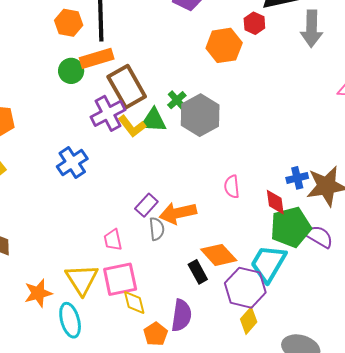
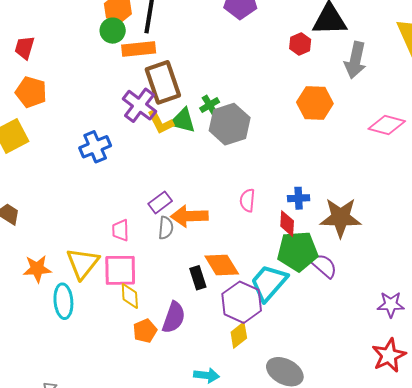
orange hexagon: (224, 45) -> (315, 103), moved
green circle: (71, 71) -> (113, 31), moved
purple cross: (108, 113) -> (139, 105), turned -36
blue cross: (297, 178) -> (299, 198), moved

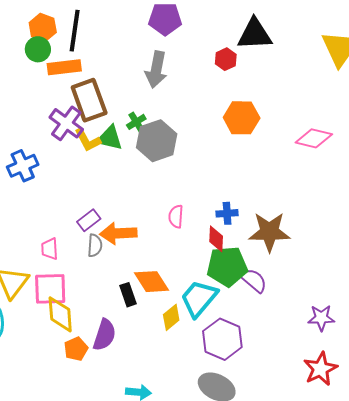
gray arrow: (355, 60) -> (156, 70), moved
yellow diamond: (130, 296) -> (60, 314), size x1.4
purple hexagon: (242, 302) -> (222, 339), moved
yellow diamond: (239, 335) -> (171, 317), moved

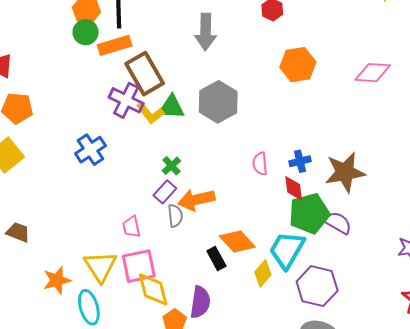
green cross: (136, 122) -> (171, 166), moved
pink semicircle: (176, 216) -> (260, 164), moved

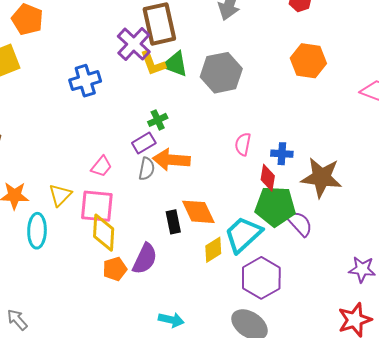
pink trapezoid: (131, 227) -> (101, 166), turned -145
yellow triangle: (100, 266) -> (60, 195), size x0.7

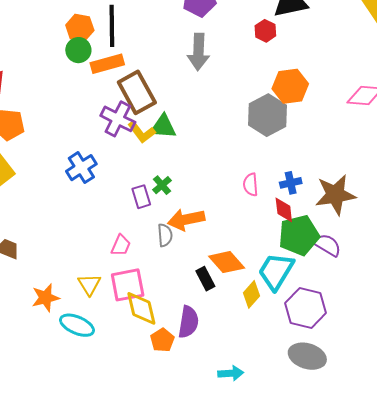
gray hexagon: (221, 73) -> (267, 115), moved
purple rectangle: (144, 143) -> (141, 197), moved, turned -60
cyan ellipse: (37, 231) -> (77, 325), turned -52

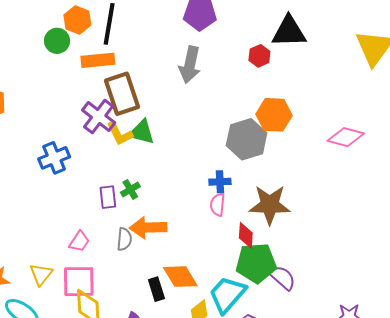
green circle: (78, 50) -> (57, 41), moved
blue cross: (291, 183) -> (220, 182), moved
brown star: (335, 195) -> (270, 205), moved

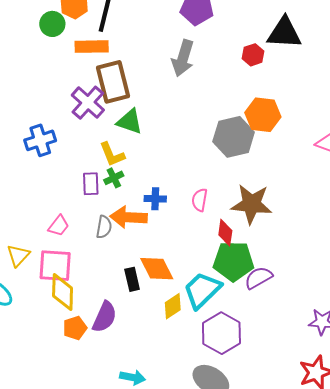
yellow L-shape: (120, 134) -> (112, 154), moved
blue cross: (220, 182) -> (155, 199), moved
purple semicircle: (282, 278) -> (258, 278), turned -76

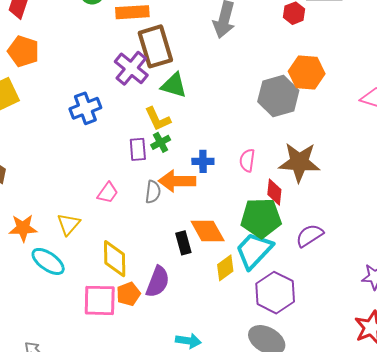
green pentagon: (233, 261) -> (261, 218), moved
pink square: (55, 266) -> (100, 300), moved

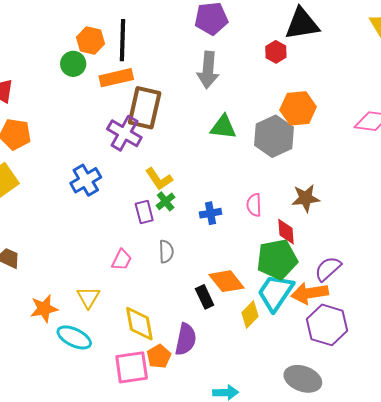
brown rectangle: (155, 46) -> (145, 108), turned 39
green triangle: (174, 85) -> (223, 127), moved
brown star: (299, 162) -> (306, 198), size x0.7
orange arrow: (177, 181) -> (310, 293), moved
purple hexagon: (275, 293) -> (327, 325), moved

